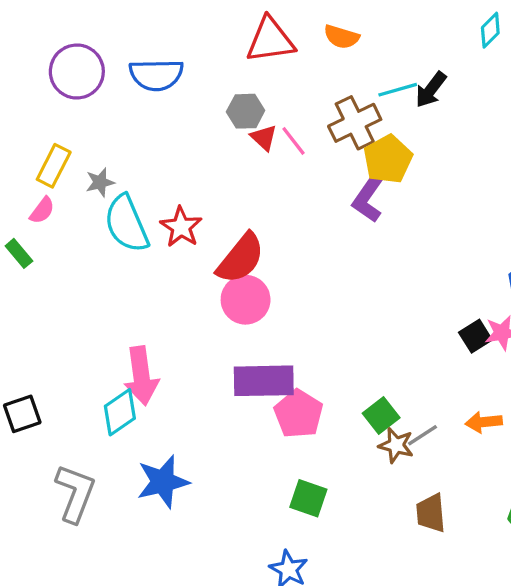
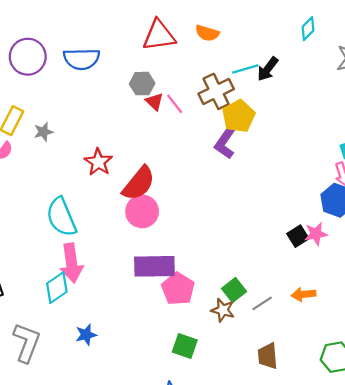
cyan semicircle: (126, 224) -> (61, 217), moved
brown star: (396, 445) -> (223, 310), moved
blue star: (163, 482) -> (86, 335), size x0.6

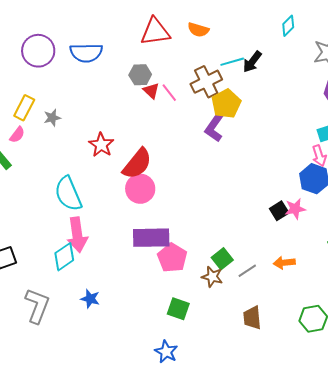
blue star: (86, 335) -> (90, 299), turned 30

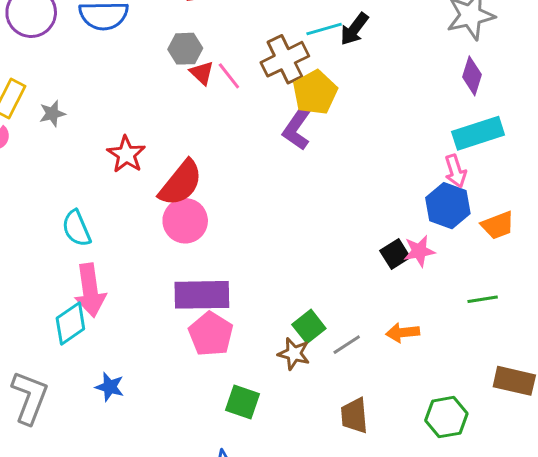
cyan semicircle: (68, 194) -> (76, 228), size x0.7
pink pentagon: (172, 258) -> (211, 334), moved

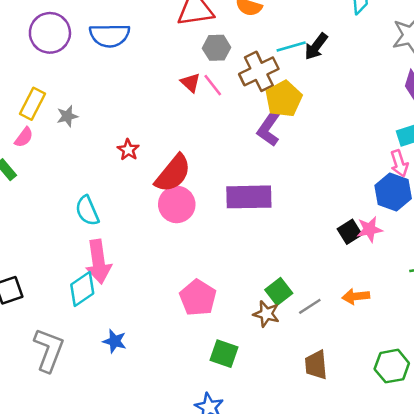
gray hexagon: (185, 49) -> (217, 48), moved
red star: (126, 154) -> (128, 150), size x0.7
purple rectangle: (202, 295) -> (249, 197), moved

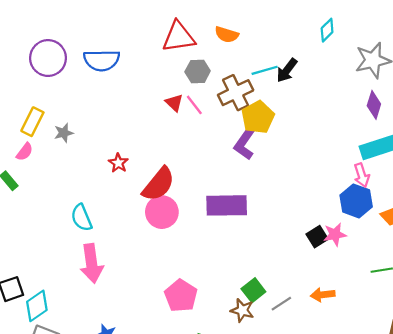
cyan diamond: (82, 289) -> (37, 306), moved

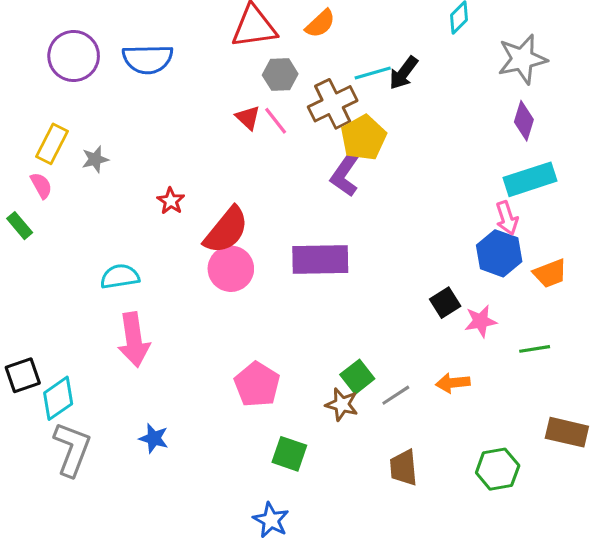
orange semicircle: (227, 35) -> (320, 24), turned -60
pink semicircle: (25, 152) -> (41, 185), turned -66
cyan semicircle: (82, 218) -> (120, 276), turned 104
pink star: (335, 234) -> (481, 321), moved

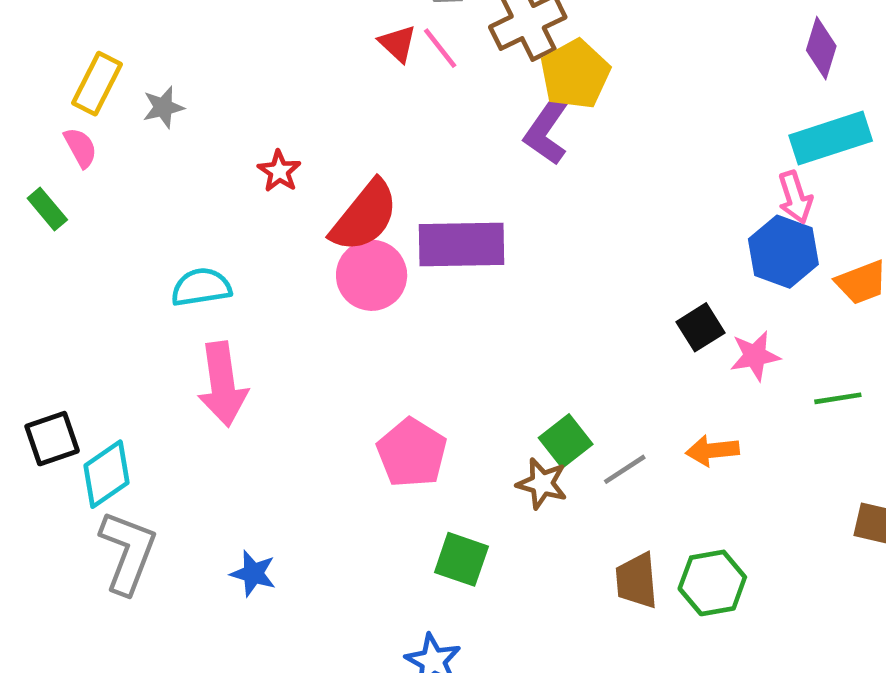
purple rectangle: (320, 260) -> (461, 245), moved
blue star: (154, 438) -> (253, 573), moved
green hexagon: (498, 469) -> (712, 583), moved

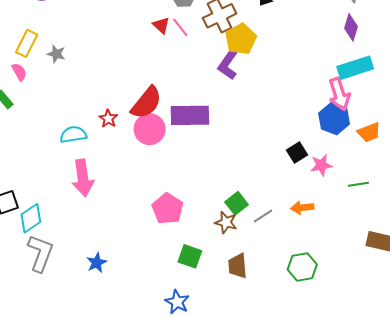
gray star: (163, 107) -> (56, 54), turned 30
red star: (279, 171) -> (108, 119), moved
pink arrow: (795, 197) -> (339, 94), size x1.4
blue star: (253, 573) -> (97, 263), turned 30
brown trapezoid: (637, 581) -> (238, 266), moved

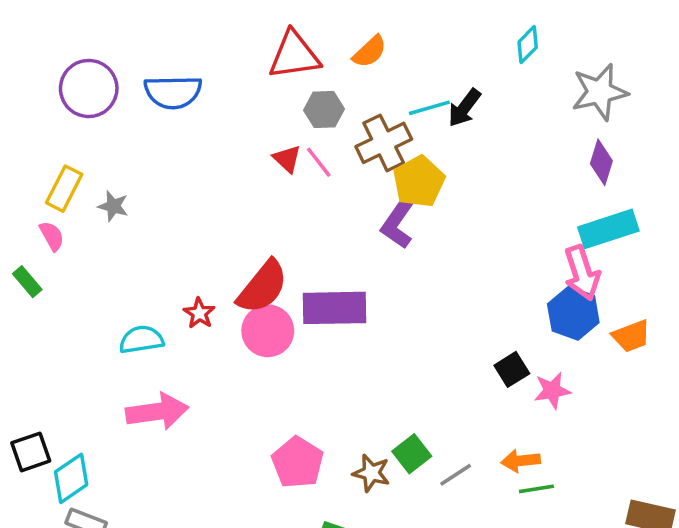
pink arrow: (83, 178) -> (157, 412), turned -90
green line: (358, 184) -> (536, 489), moved
brown star: (226, 222) -> (371, 473), moved

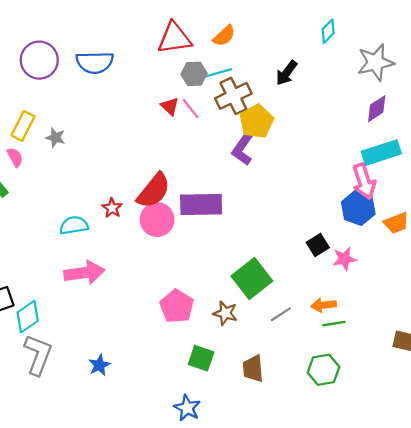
cyan line: (429, 108) -> (218, 73), moved
purple diamond: (601, 162) -> (377, 109), turned 40
green square: (412, 454) -> (252, 278), moved, size x1.6

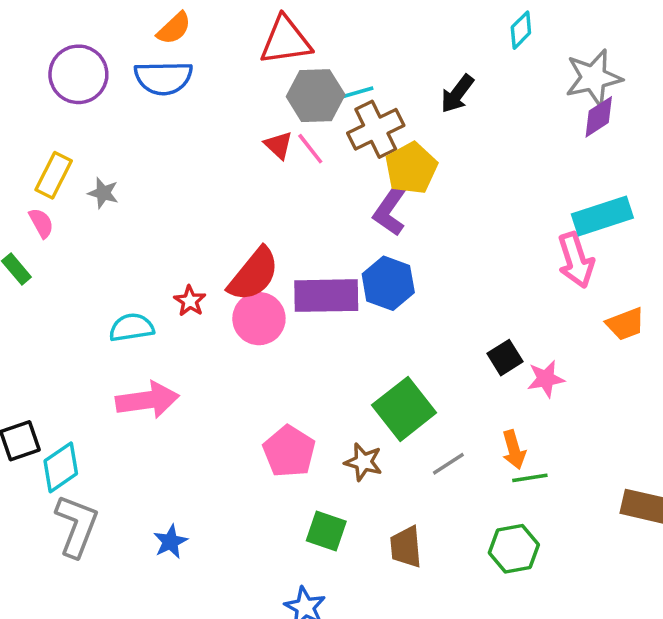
orange semicircle: (224, 36) -> (174, 28), moved
gray hexagon: (194, 74) -> (316, 96), size x1.4
purple diamond: (377, 109) -> (599, 117), moved
blue hexagon: (358, 208) -> (388, 283), moved
orange arrow: (324, 305) -> (514, 450), turned -100

